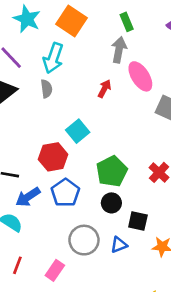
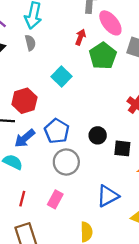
red hexagon: (53, 157) -> (24, 101), moved
green pentagon: (112, 171) -> (103, 56), moved
gray circle: (84, 240) -> (66, 162), moved
blue triangle: (119, 245) -> (108, 196), moved, size x1.5

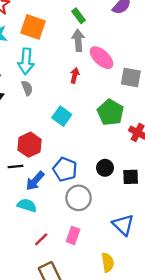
green pentagon: (103, 56) -> (110, 112), moved
blue triangle: (108, 196) -> (123, 225), turned -40
red line: (22, 199) -> (41, 239), turned 40

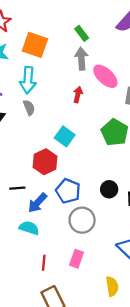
red hexagon: (30, 145) -> (45, 162), moved
red line: (41, 239) -> (44, 263), turned -40

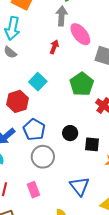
gray semicircle: (29, 108) -> (10, 52), turned 144
pink rectangle: (77, 259) -> (33, 190), turned -49

